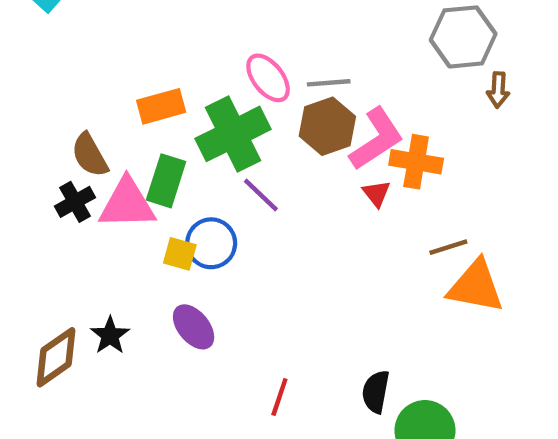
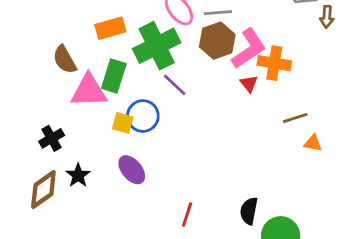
black cross: (75, 202) -> (52, 138), moved
orange triangle: (476, 286) -> (313, 143), size x0.5

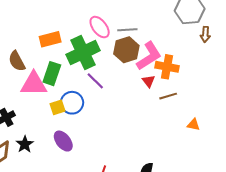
brown line: (295, 118) -> (168, 96), moved
yellow square: (123, 123) -> (58, 107), turned -35

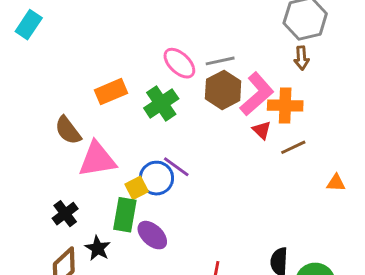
brown arrow: (205, 34) -> (302, 58), moved
green cross: (83, 53) -> (161, 103), size x0.7
green rectangle: (52, 74) -> (125, 215), moved
purple line: (95, 81) -> (176, 167), moved

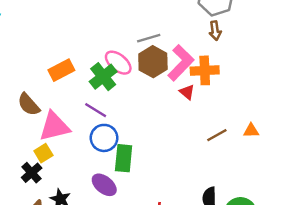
pink ellipse: (179, 63) -> (118, 63), moved
brown line: (293, 147) -> (217, 135), moved
purple line: (176, 167) -> (96, 110), moved
yellow square: (137, 188) -> (43, 153), moved
green rectangle: (125, 215) -> (124, 158), moved

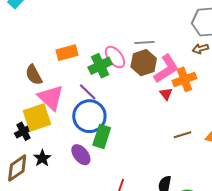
brown arrow: (215, 31) -> (200, 49), turned 70
orange cross: (205, 70) -> (184, 79), turned -30
pink triangle: (54, 126) -> (51, 98), turned 44
blue circle: (104, 138) -> (89, 116), size x1.4
yellow square: (43, 153) -> (37, 117), size x1.8

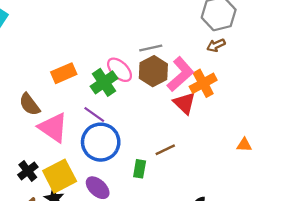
red triangle: (166, 94) -> (185, 103), size x1.5
yellow square: (37, 117) -> (60, 176), moved
brown line: (182, 135) -> (165, 150), moved
green rectangle: (102, 136) -> (140, 169), moved, size x0.7

